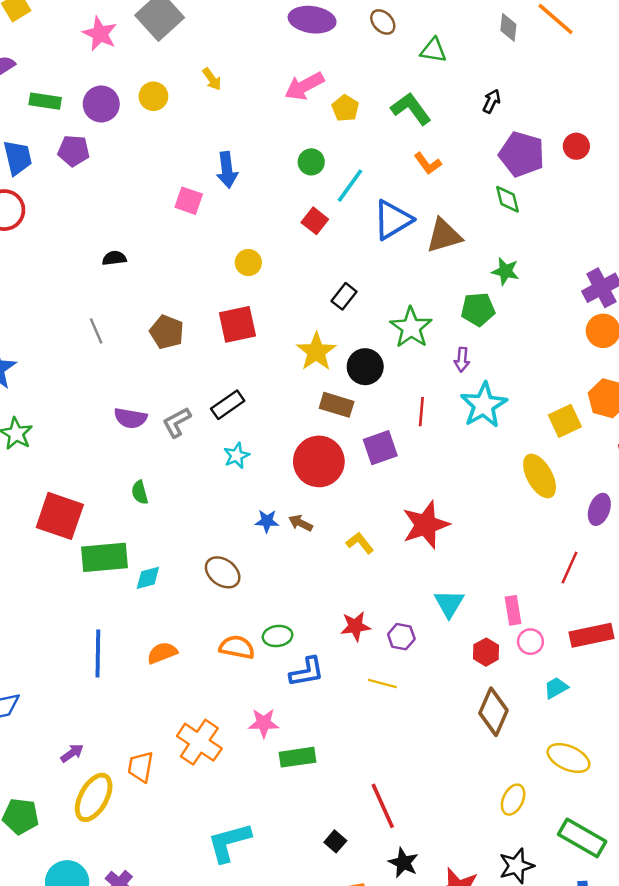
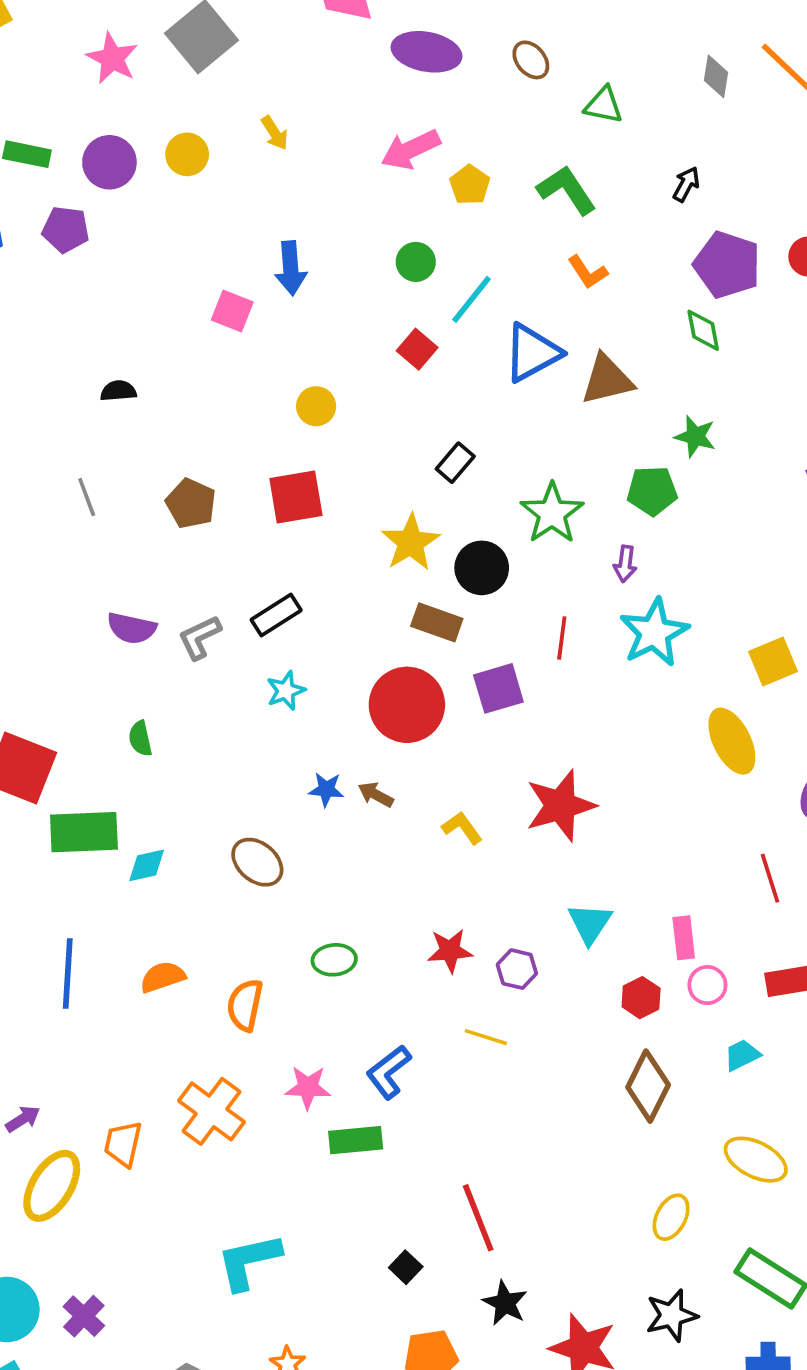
red line: (569, 567) -> (770, 878), turned -44
orange semicircle: (237, 647) -> (245, 1005), moved, turned -92
blue L-shape: (307, 672) -> (389, 1072), moved, turned 150

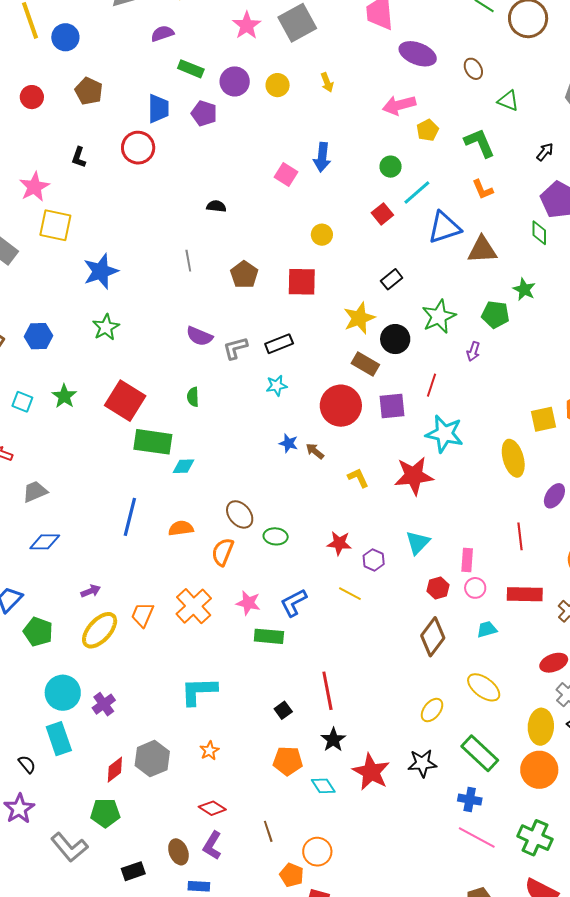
cyan star: (654, 633) -> (444, 434), moved, turned 30
brown ellipse: (257, 862) -> (240, 514), moved

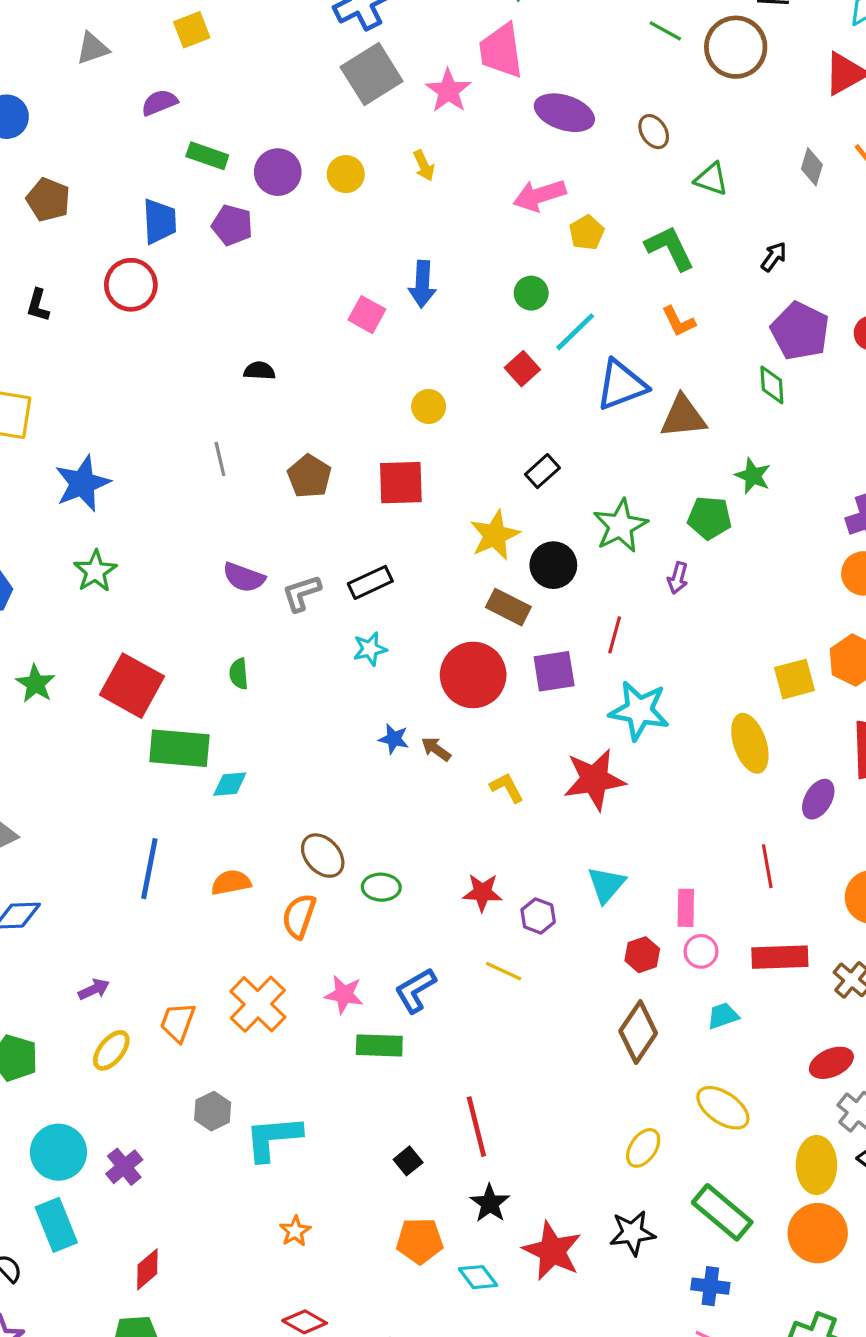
pink star: (247, 25) -> (448, 91), moved
yellow ellipse: (100, 630) -> (111, 1050), size x0.7
gray hexagon: (152, 759) -> (213, 1111), moved, size x0.7

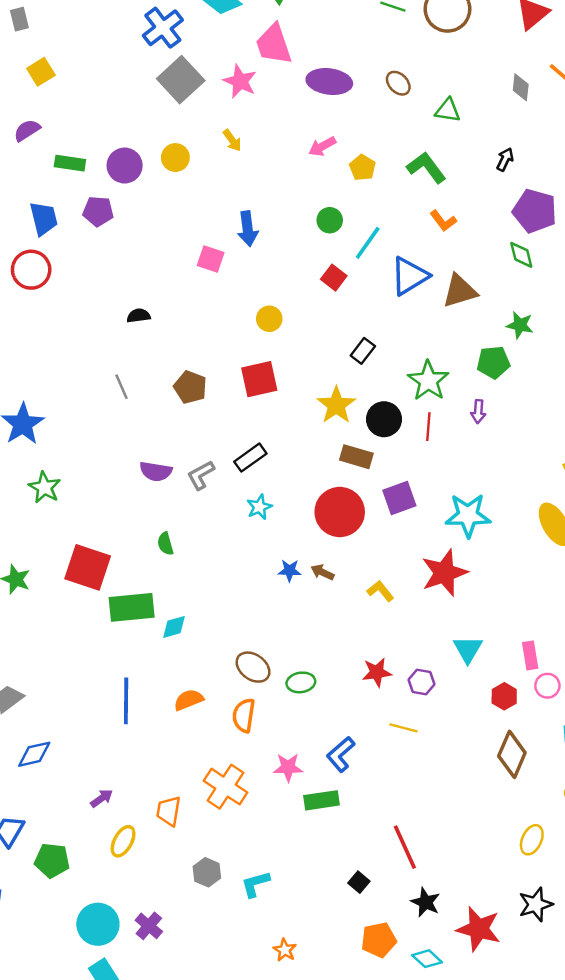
pink arrow: (539, 195) -> (322, 146), size x0.7
red line: (615, 635) -> (428, 427), moved
cyan L-shape: (273, 1138) -> (255, 884), size x0.7

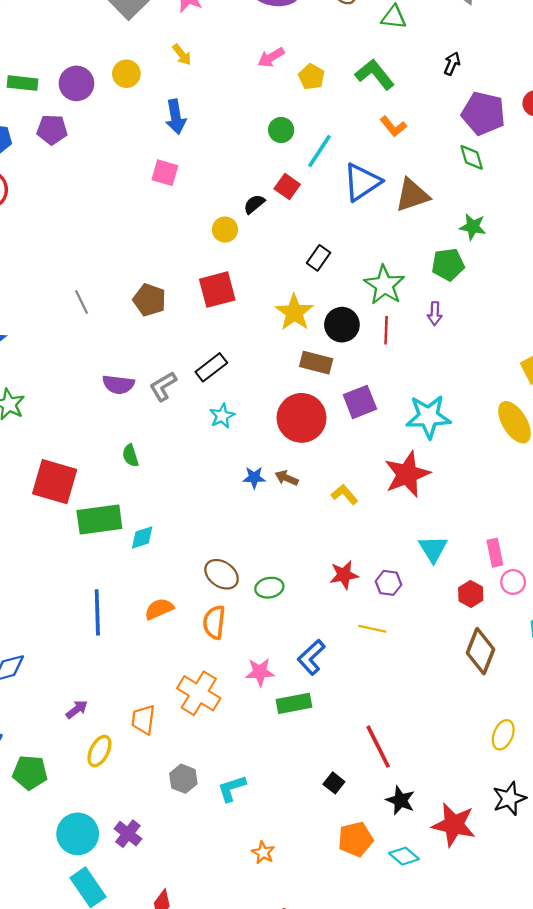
blue arrow: (248, 229) -> (176, 117), moved
black semicircle: (139, 316) -> (254, 204), moved, turned -30

